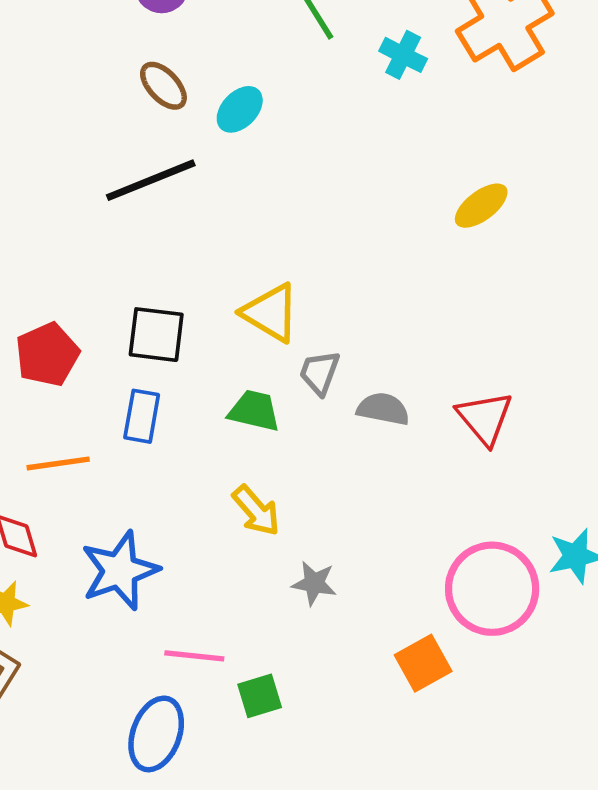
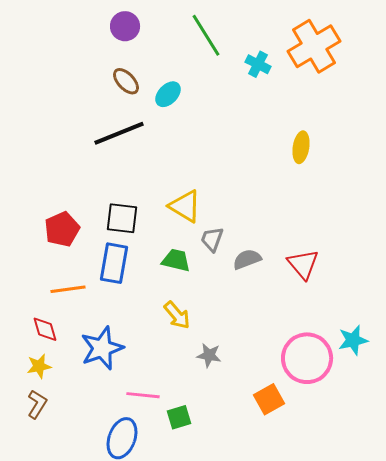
yellow ellipse: (481, 206) -> (301, 147), turned -44
gray semicircle: (383, 409) -> (247, 259), turned -32
blue rectangle: (142, 416) -> (114, 263), size x1.4

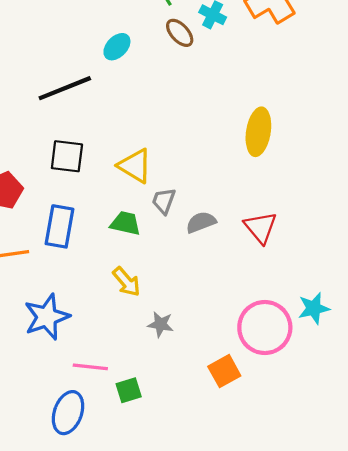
brown ellipse: (126, 81) -> (180, 33), moved
yellow ellipse: (301, 147) -> (258, 132), moved, size x1.4
black square: (122, 218) -> (67, 156), moved

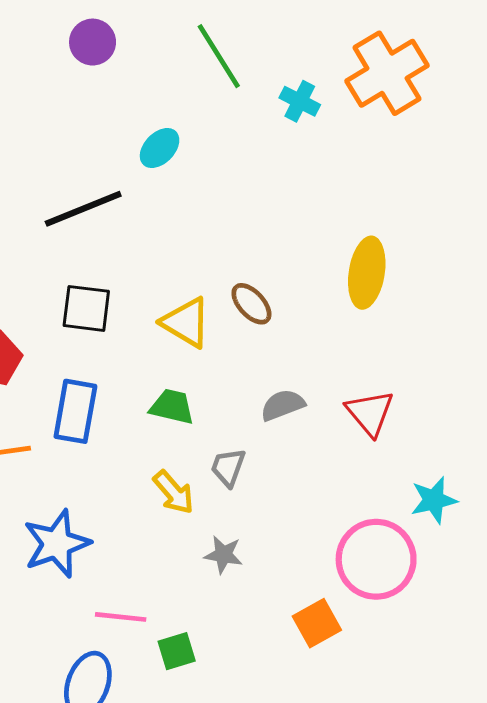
brown ellipse: (180, 33) -> (251, 304), moved
gray trapezoid: (164, 201) -> (228, 467), moved
cyan star: (314, 308) -> (434, 500), moved

